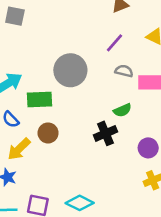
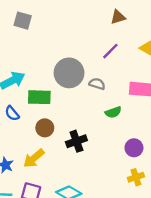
gray semicircle: (124, 71) -> (97, 84), moved
black cross: (106, 133) -> (76, 141), moved
yellow arrow: (19, 149) -> (34, 158), moved

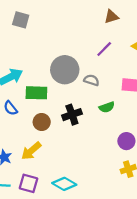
black cross: (76, 141) -> (72, 115), moved

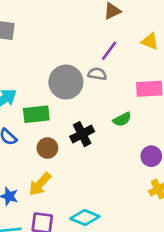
gray semicircle: (91, 80) -> (97, 74), moved

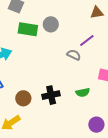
gray circle: (66, 82) -> (51, 24), moved, size x0.6
green rectangle: (36, 114) -> (28, 29), moved

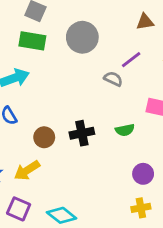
gray circle: (51, 24) -> (82, 37), size x1.5
green rectangle: (28, 29) -> (32, 41), moved

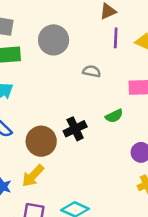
purple line: (131, 60) -> (116, 38), moved, turned -36
brown circle: (44, 137) -> (41, 141), size x1.5

